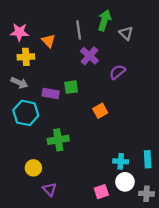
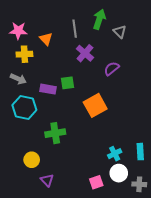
orange square: (100, 111) -> (95, 105), size x1.6
cyan cross: (121, 161) -> (115, 154), turned -32

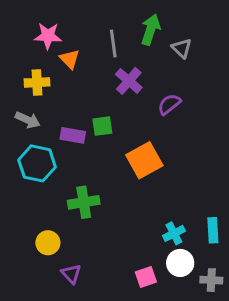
pink star: (18, 31) -> (48, 36), moved

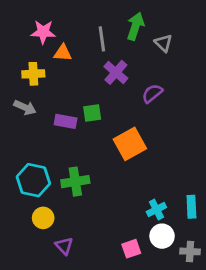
orange triangle: (70, 59) -> (63, 53), turned -42
cyan hexagon: (37, 163) -> (33, 180), moved

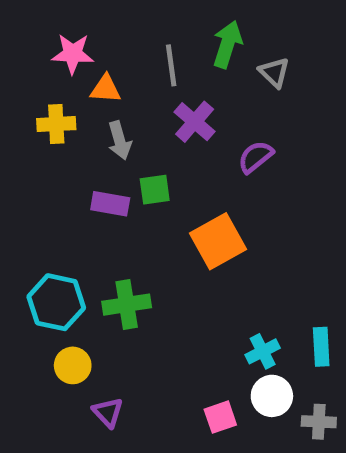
gray arrow: (25, 107) -> (120, 140), moved, turned 50

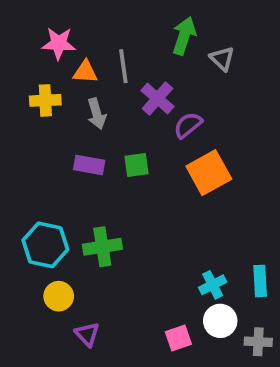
gray line: (171, 65) -> (123, 66), moved
purple semicircle: (256, 157) -> (188, 125), moved
green square: (155, 190) -> (137, 165), moved
orange square: (218, 241) -> (209, 173), moved

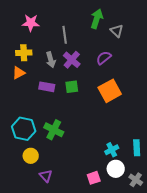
orange triangle: (85, 72) -> (19, 73), moved, turned -32
purple cross: (157, 99) -> (72, 60), moved
purple semicircle: (188, 125) -> (104, 58), moved
green cross: (102, 247) -> (54, 130), turned 36
gray cross: (258, 342) -> (136, 180), turned 32

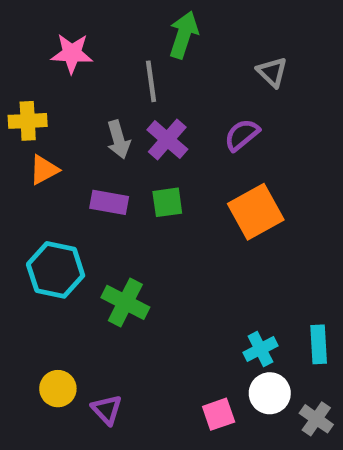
green arrow: (97, 19) -> (184, 35), moved
yellow cross: (24, 53) -> (28, 121), moved
cyan hexagon: (24, 129) -> (56, 270), moved
yellow circle: (31, 156) -> (58, 389), moved

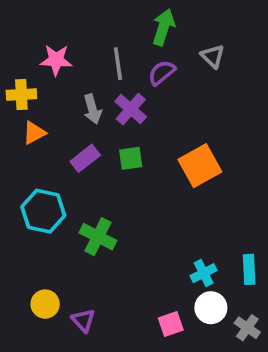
green arrow: (184, 35) -> (164, 27), moved
pink star: (72, 53) -> (56, 60), moved
purple semicircle: (242, 135) -> (162, 73), moved
purple rectangle: (109, 202) -> (85, 158), turned -48

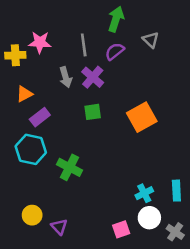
yellow cross: (21, 95) -> (15, 55), moved
purple rectangle: (85, 158) -> (40, 117), moved

